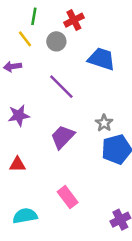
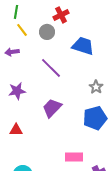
green line: (34, 16) -> (16, 12), moved
gray star: (104, 123) -> (96, 87), moved
pink rectangle: (68, 197) -> (74, 157), moved, turned -54

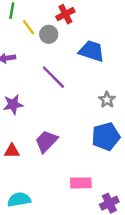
yellow line: (22, 30) -> (29, 27), moved
purple trapezoid: (52, 108) -> (46, 141), moved

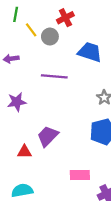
purple line: (53, 77) -> (54, 76), turned -40
red triangle: (12, 151) -> (24, 152), moved

